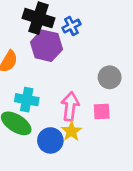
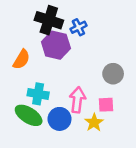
yellow star: (71, 131) -> (94, 123), moved
blue circle: (50, 140) -> (60, 119), moved

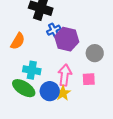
blue cross: (79, 27) -> (54, 30), moved
purple hexagon: (56, 45) -> (67, 39), moved
yellow star: (94, 123) -> (63, 93), moved

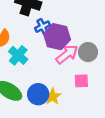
cyan cross: (32, 70) -> (18, 55), moved, turned 30
pink arrow: (65, 75) -> (67, 54), moved, turned 45

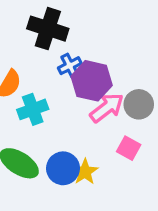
cyan cross: (18, 55) -> (33, 109), turned 30
pink square: (81, 81) -> (129, 148), turned 32

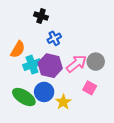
black cross: (48, 29) -> (41, 16), size x0.6
purple hexagon: (92, 81) -> (50, 66), moved
blue circle: (63, 168) -> (44, 92), moved

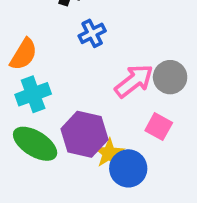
cyan cross: (32, 65) -> (33, 94), moved
purple hexagon: (50, 66) -> (84, 134), moved
blue circle: (44, 92) -> (128, 168), moved

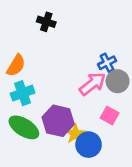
blue cross: (92, 33) -> (107, 63), moved

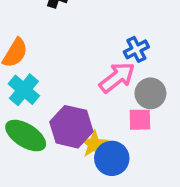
gray circle: (118, 81) -> (150, 93), moved
cyan cross: (23, 93) -> (24, 90), turned -30
pink square: (110, 116) -> (140, 120), turned -30

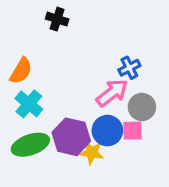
green ellipse: (26, 136) -> (30, 145), turned -51
yellow star: (94, 144) -> (92, 153), turned -30
blue circle: (112, 158) -> (107, 131), moved

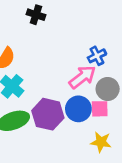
yellow star: (92, 153) -> (101, 142), moved

